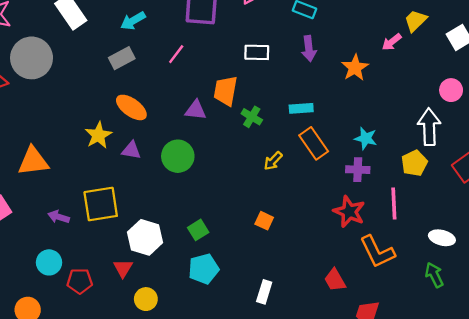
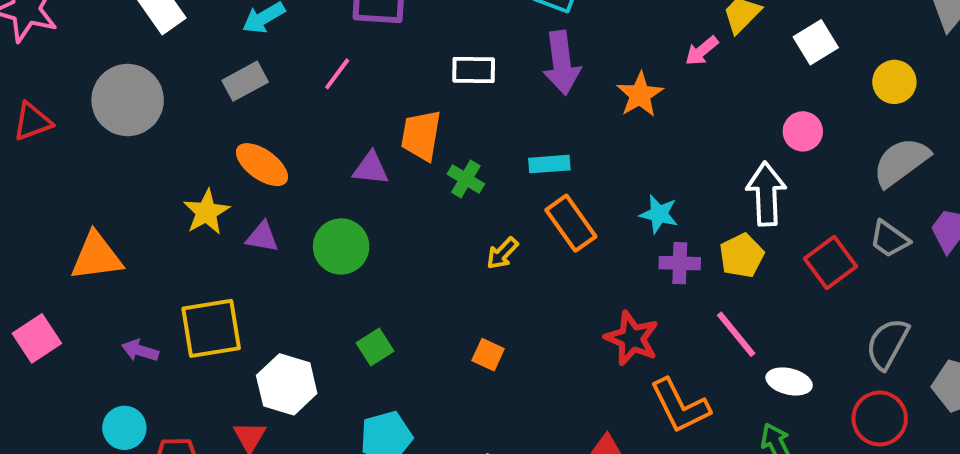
purple arrow: (309, 49) -> (562, 63), size x1.4
gray circle: (32, 58) -> (128, 100), moved
purple cross: (358, 170) -> (680, 263), moved
pink line: (394, 203) -> (736, 334), moved, turned -36
green square: (198, 230) -> (375, 347), moved

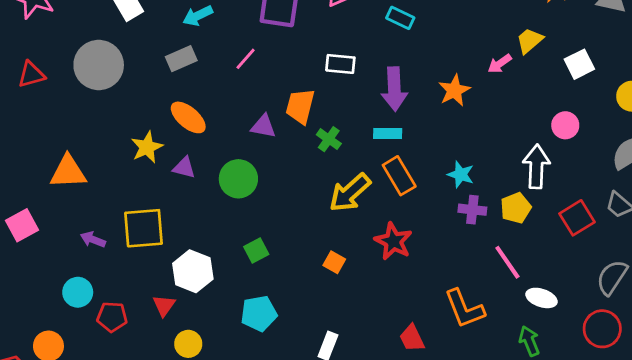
purple arrow: (562, 63) -> (394, 89), moved
yellow arrow: (502, 253) -> (350, 193), size x1.8
red star: (632, 338) -> (393, 241), moved

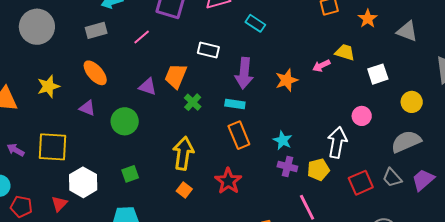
yellow trapezoid: (530, 41) -> (345, 52), turned 50
yellow star: (147, 147) -> (48, 86), moved
yellow arrow: (350, 193) -> (183, 153), moved, turned 132

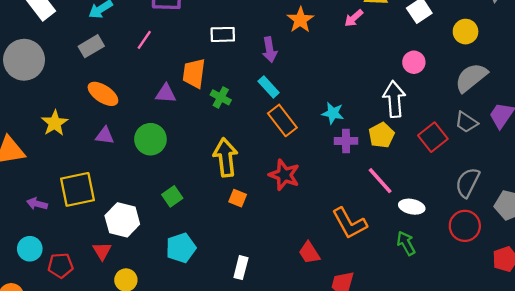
purple arrow: (244, 73) -> (270, 50), size x0.7
orange star: (287, 80) -> (300, 20), moved
cyan rectangle: (235, 104) -> (269, 87), turned 54

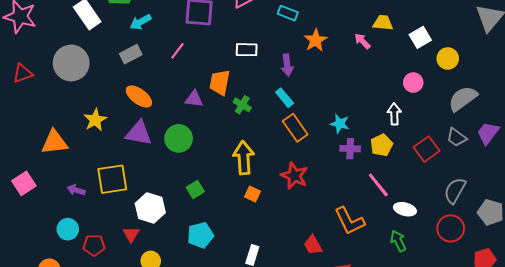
pink arrow: (354, 18) -> (362, 41), turned 84
yellow circle: (466, 32) -> (448, 58), moved
white arrow: (394, 99) -> (394, 114), size x0.7
purple triangle: (105, 136) -> (139, 133), size x1.6

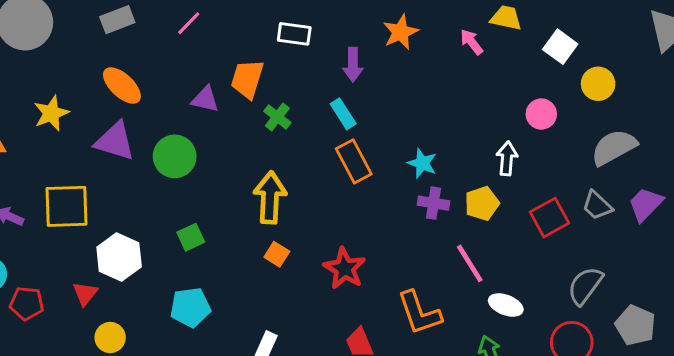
white square: (420, 37) -> (560, 47), turned -30
red star: (294, 176) -> (344, 268), moved

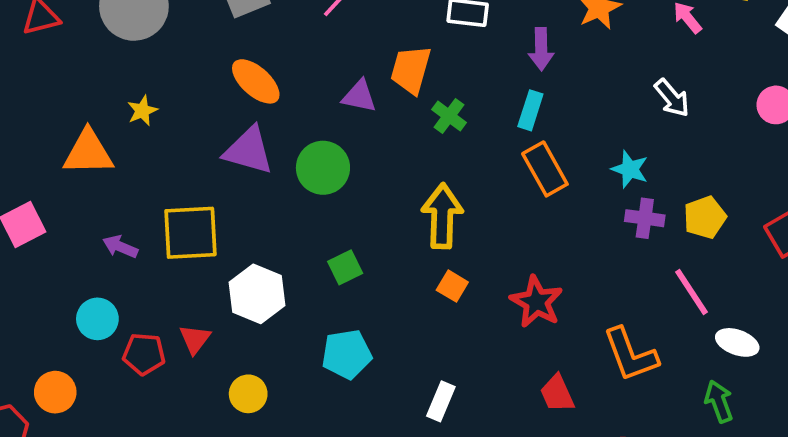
yellow star: (51, 113) -> (142, 111), moved, size x0.7
cyan rectangle: (343, 114) -> (530, 110), turned 52
white arrow: (507, 158) -> (672, 98), moved, turned 136
red triangle: (85, 294) -> (195, 339), moved

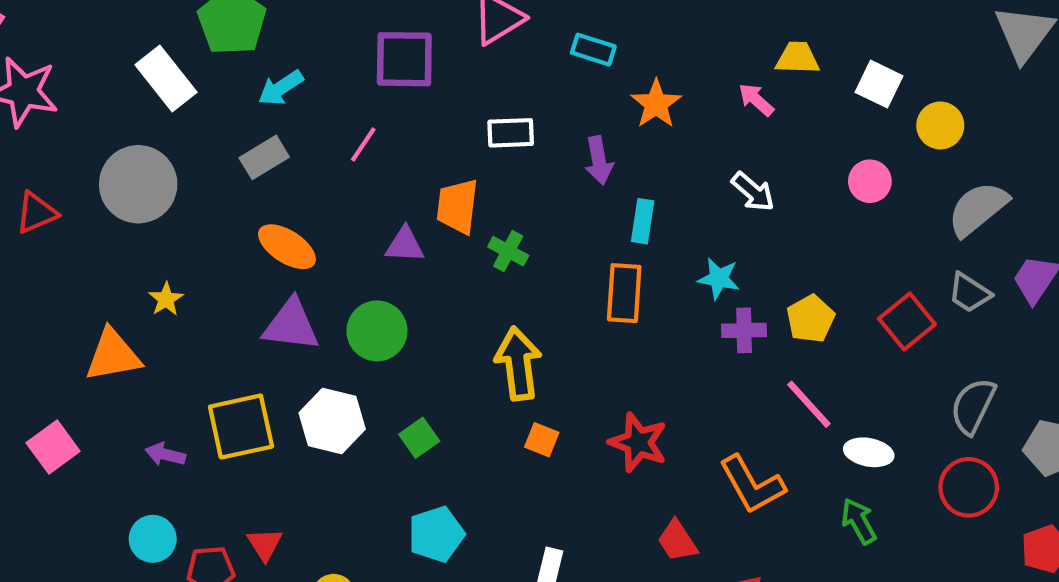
cyan rectangle: (530, 110) -> (643, 221), moved
orange rectangle: (545, 169) -> (624, 293), turned 42
white hexagon: (257, 294) -> (332, 421), moved

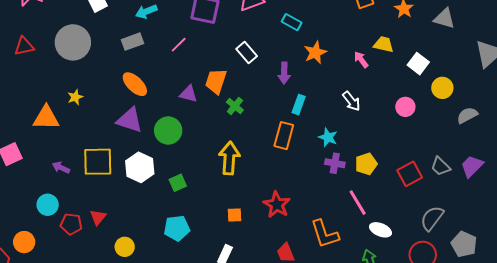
white rectangle: (511, 133) -> (247, 53), turned 40
gray semicircle: (978, 209) -> (467, 115), moved, size x0.7
orange square: (542, 440) -> (234, 215), moved, turned -35

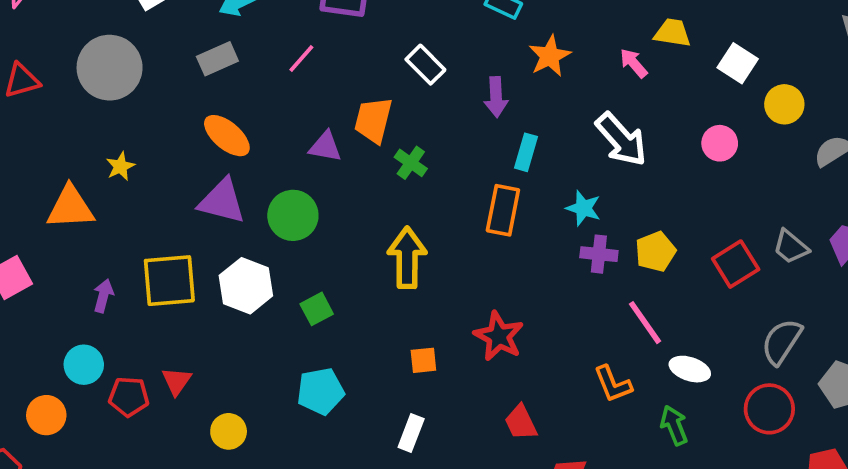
white arrow: (351, 101) -> (621, 140), size x1.5
purple arrow: (61, 168) -> (103, 296), turned 84
orange L-shape: (325, 234) -> (613, 384), moved, size x0.7
orange circle: (24, 242) -> (46, 415), moved

